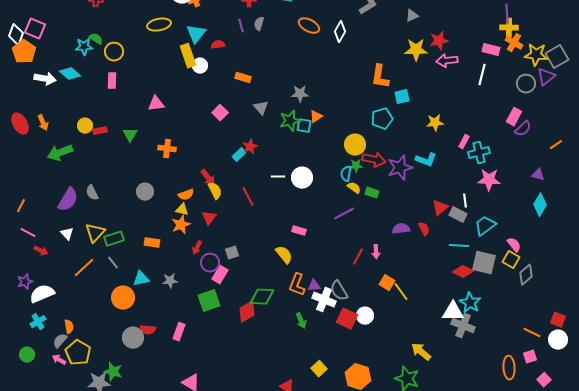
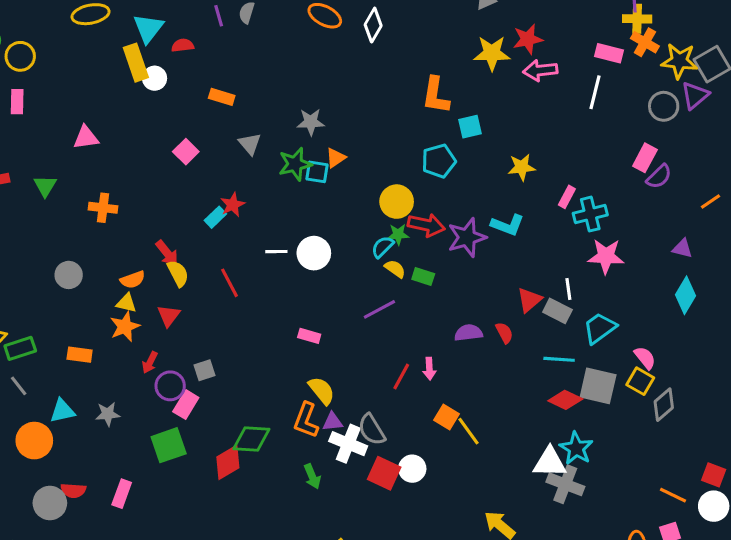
cyan semicircle: (346, 174) -> (383, 247), turned 35
yellow semicircle: (284, 255) -> (322, 391), moved

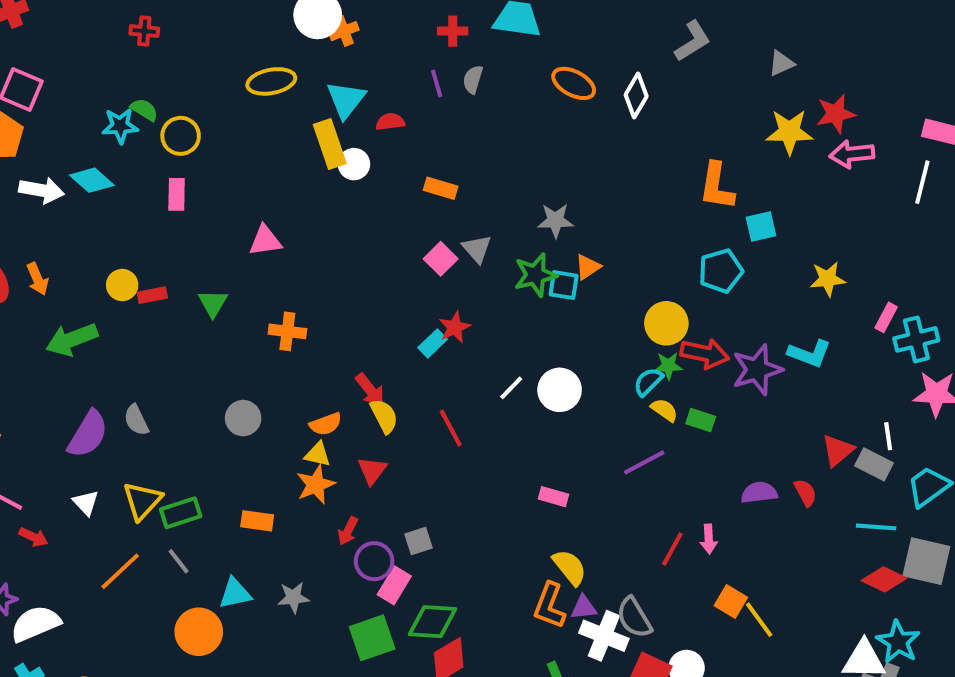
pink square: (186, 152) -> (441, 259), moved
white line: (276, 252) -> (511, 388), turned -45
green diamond: (251, 439) -> (433, 622), moved

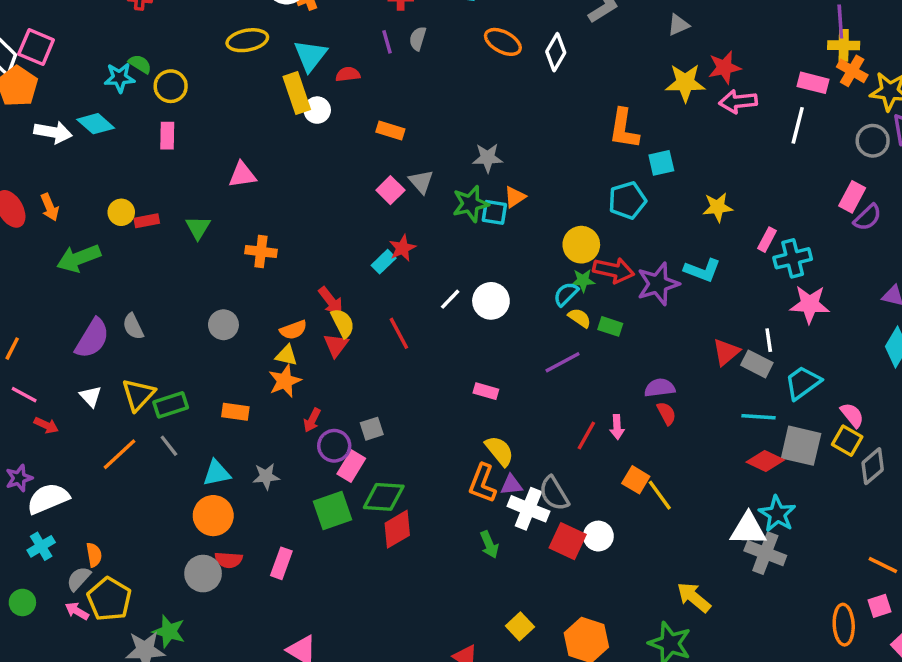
red triangle: (372, 470) -> (336, 345), moved
red semicircle: (805, 493) -> (666, 413), moved
orange circle: (199, 632) -> (213, 516), moved

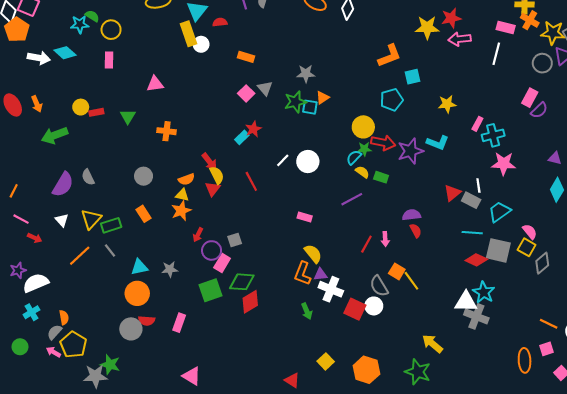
orange L-shape: (624, 129) -> (389, 56), turned -120
orange rectangle: (235, 412) -> (144, 214), moved, turned 49
gray semicircle: (554, 493) -> (379, 286), moved

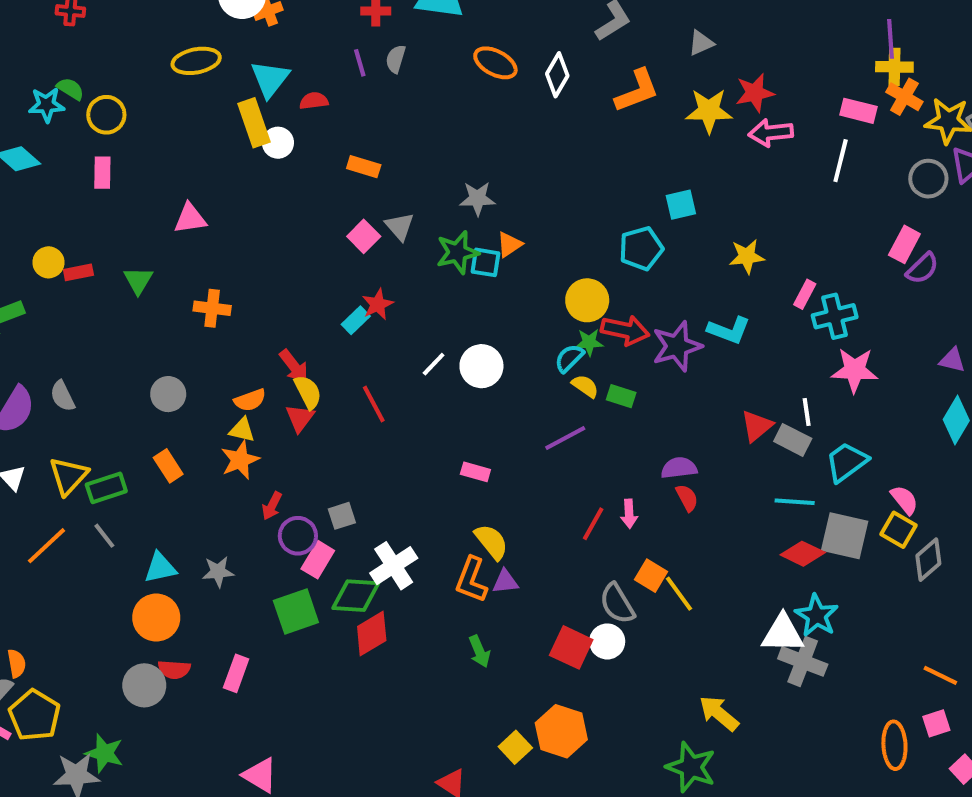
orange L-shape: (389, 56) -> (637, 91), moved
white cross: (331, 289) -> (394, 566), moved, turned 35
orange hexagon: (366, 370) -> (561, 731), moved

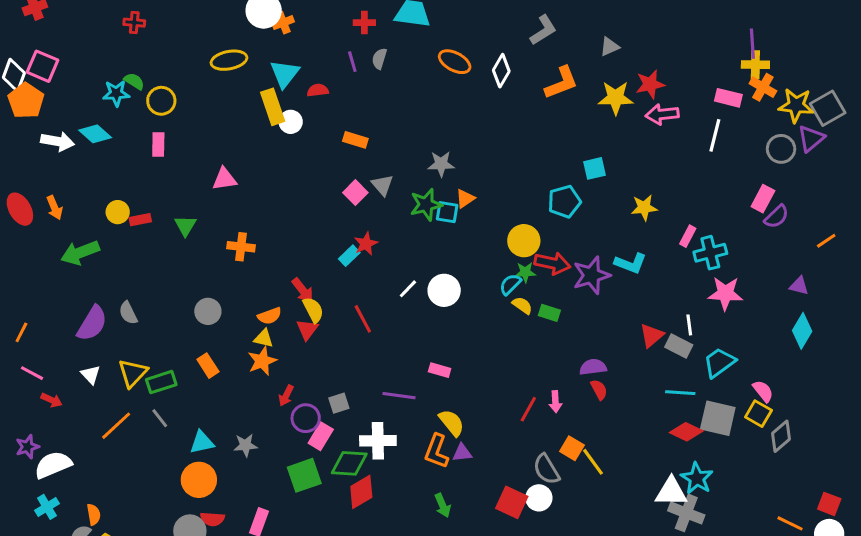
purple line: (565, 438) -> (399, 396), moved, turned 36
white cross: (394, 566) -> (378, 441), turned 32

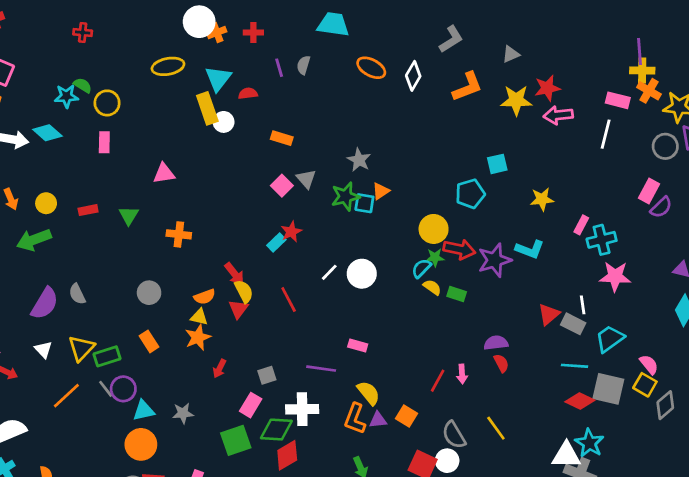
red cross: (364, 23) -> (253, 33), moved
gray star: (441, 164) -> (359, 160), turned 30
yellow circle: (118, 212) -> (46, 203), moved
purple circle: (306, 418) -> (123, 389), moved
orange square: (572, 448) -> (406, 416), moved

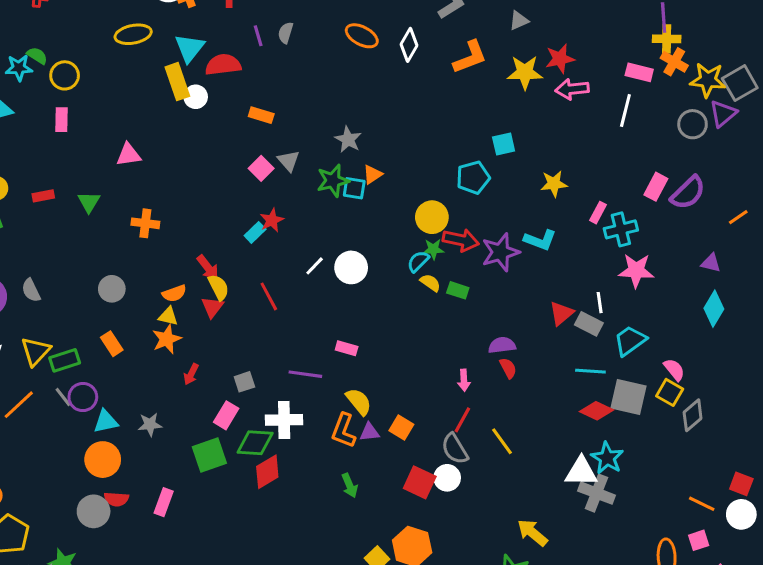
red semicircle: (248, 93) -> (223, 65), size x1.6
pink rectangle: (649, 191) -> (656, 187), moved
purple semicircle: (661, 207) -> (688, 193), size x1.4
red line: (438, 381) -> (462, 420), moved

